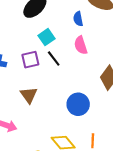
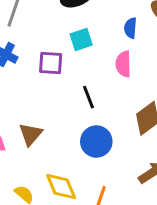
black line: (54, 59) -> (88, 97), moved
brown triangle: (29, 95) -> (31, 134), moved

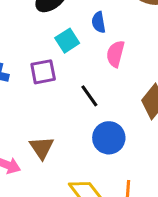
blue semicircle: (130, 28) -> (99, 22), moved
pink semicircle: (123, 64) -> (115, 54), turned 30

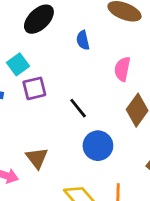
cyan square: (67, 41) -> (18, 64), moved
pink semicircle: (115, 54) -> (122, 69), moved

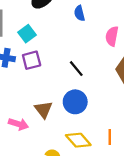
purple square: (34, 88) -> (32, 60), moved
blue circle: (98, 146) -> (75, 102), moved

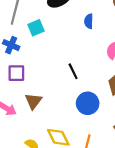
purple square: (32, 60) -> (16, 73), moved
blue circle: (75, 102) -> (88, 103), moved

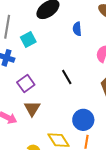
purple square: (16, 73) -> (26, 84), moved, turned -30
blue circle: (88, 103) -> (83, 120), moved

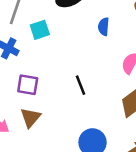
purple square: (26, 84) -> (28, 85), turned 36

